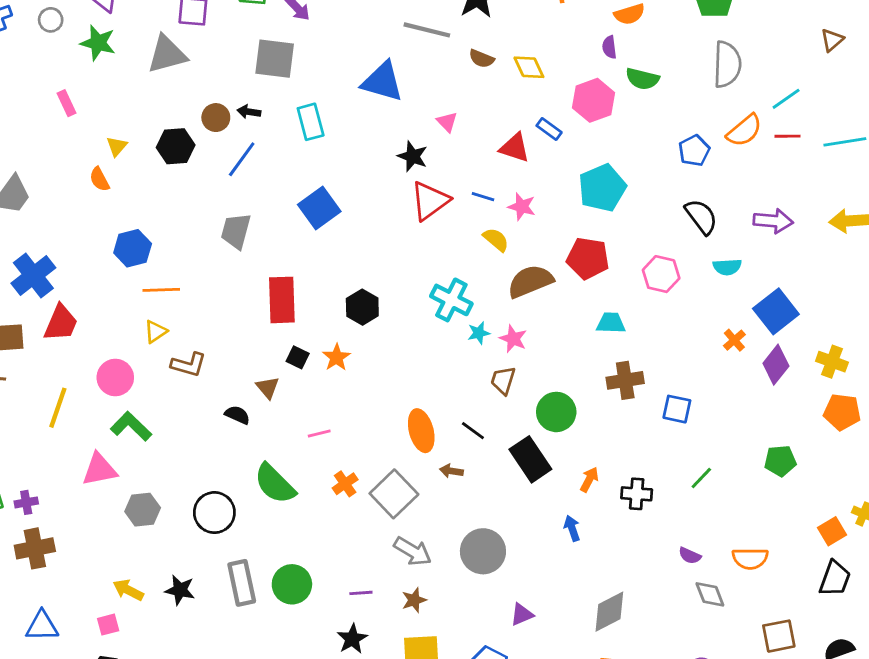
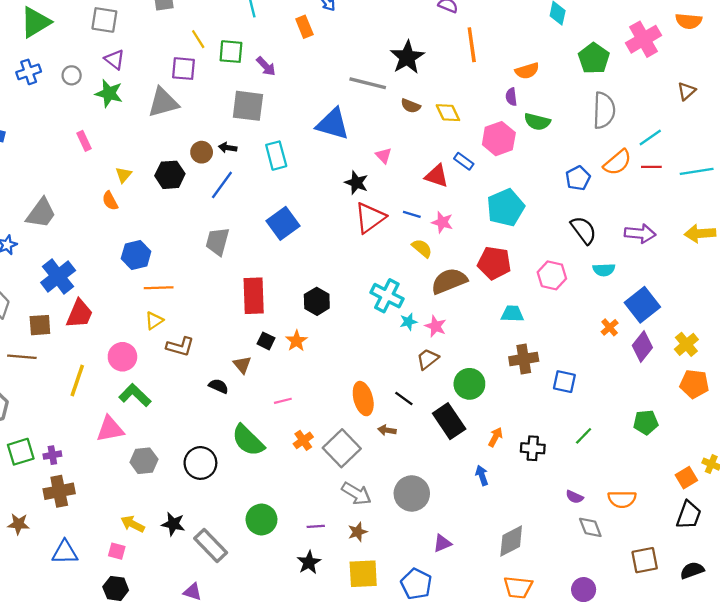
yellow cross: (832, 362) -> (686, 344), turned 30
brown trapezoid: (503, 380) -> (428, 359), turned 35
gray rectangle: (242, 583) -> (211, 545), moved, turned -32
pink square: (108, 625) -> (117, 551), turned 30

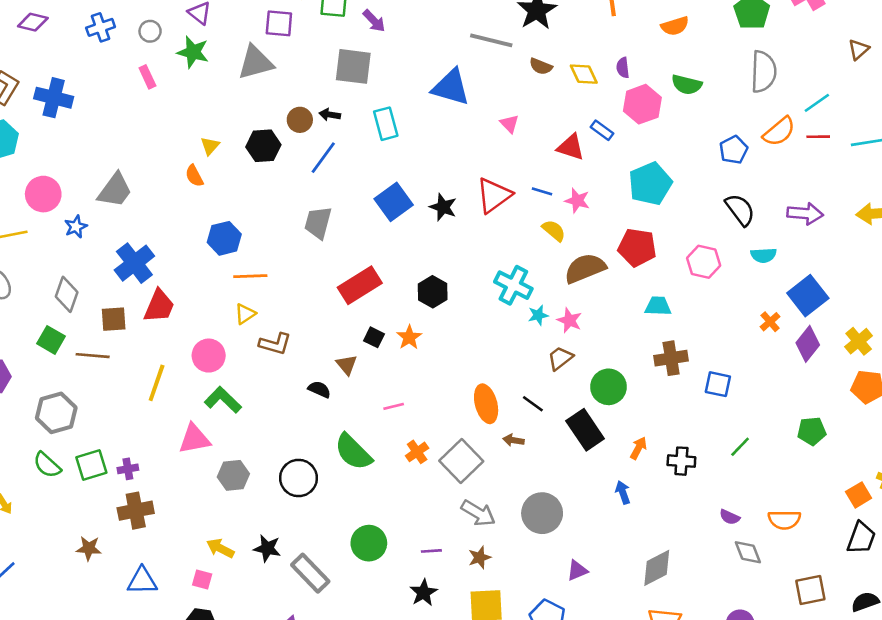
purple semicircle: (511, 97) -> (623, 68), moved
pink rectangle: (84, 141) -> (147, 77), moved
black star: (356, 183) -> (443, 207), moved
red rectangle: (254, 296) -> (360, 285), turned 60

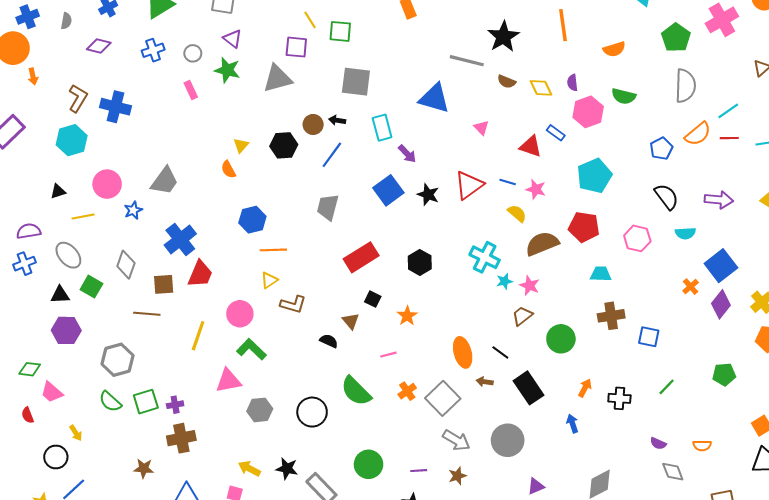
purple arrow: (374, 21) -> (407, 154), moved
orange star: (409, 337) -> (407, 316), moved
green square: (51, 340) -> (91, 287), moved
black rectangle: (585, 430) -> (529, 388), moved
orange semicircle: (784, 520) -> (702, 445), size x0.7

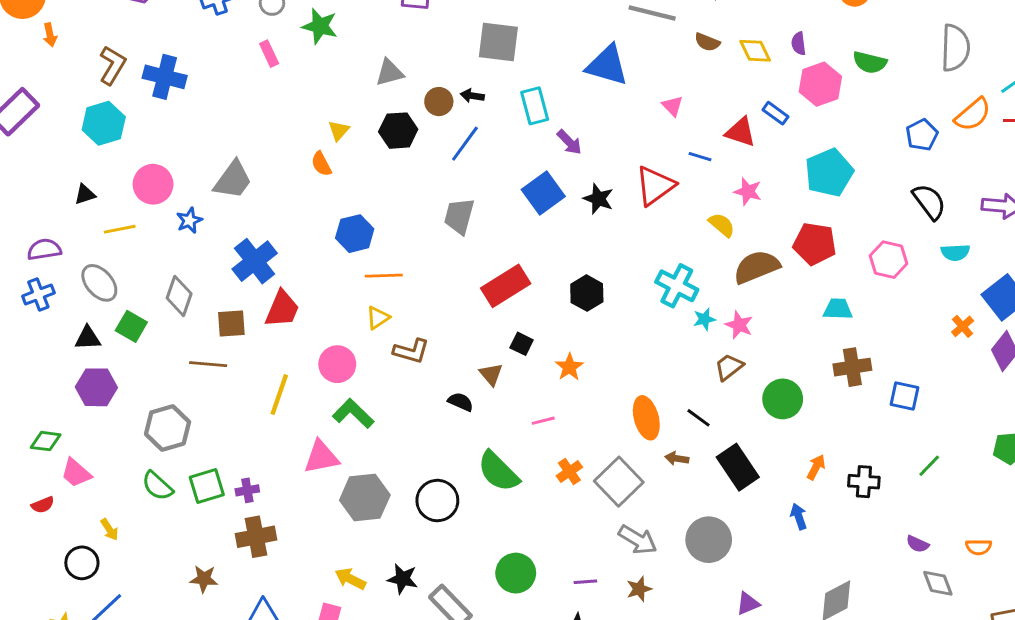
gray triangle: (278, 78) -> (390, 73), moved, size x0.7
blue line: (508, 182) -> (700, 157), moved
gray hexagon: (260, 410) -> (365, 498), size x1.4
red semicircle: (28, 415) -> (43, 505), turned -91

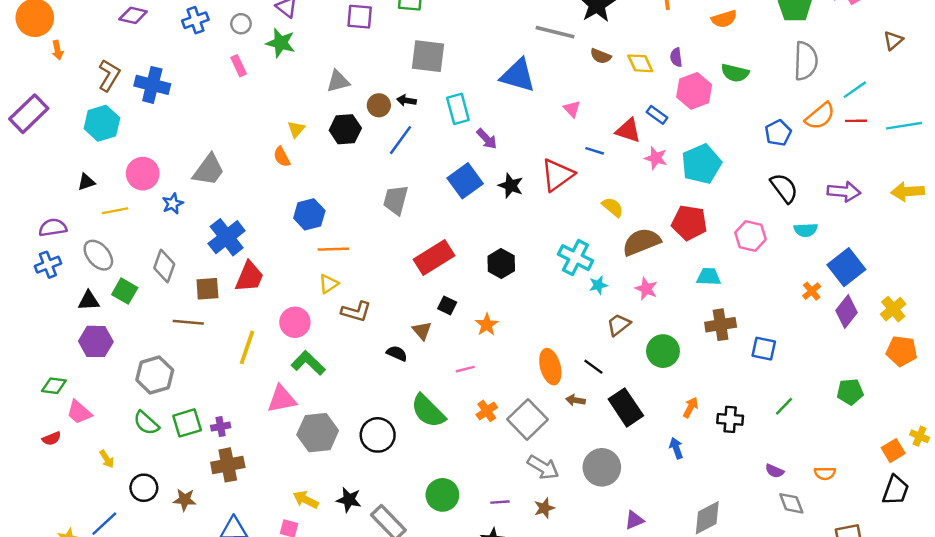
pink star: (748, 191) -> (656, 158), moved
pink star: (739, 325) -> (646, 289), moved
black circle: (82, 563) -> (144, 488), moved

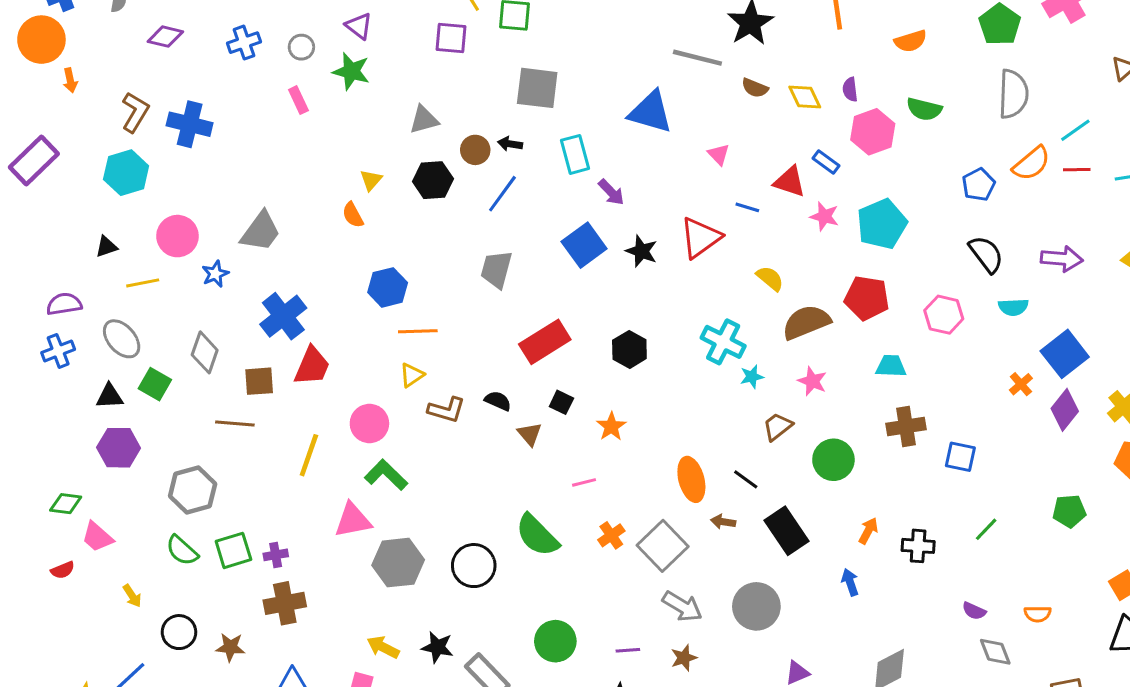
black semicircle: (397, 353) -> (498, 401), moved

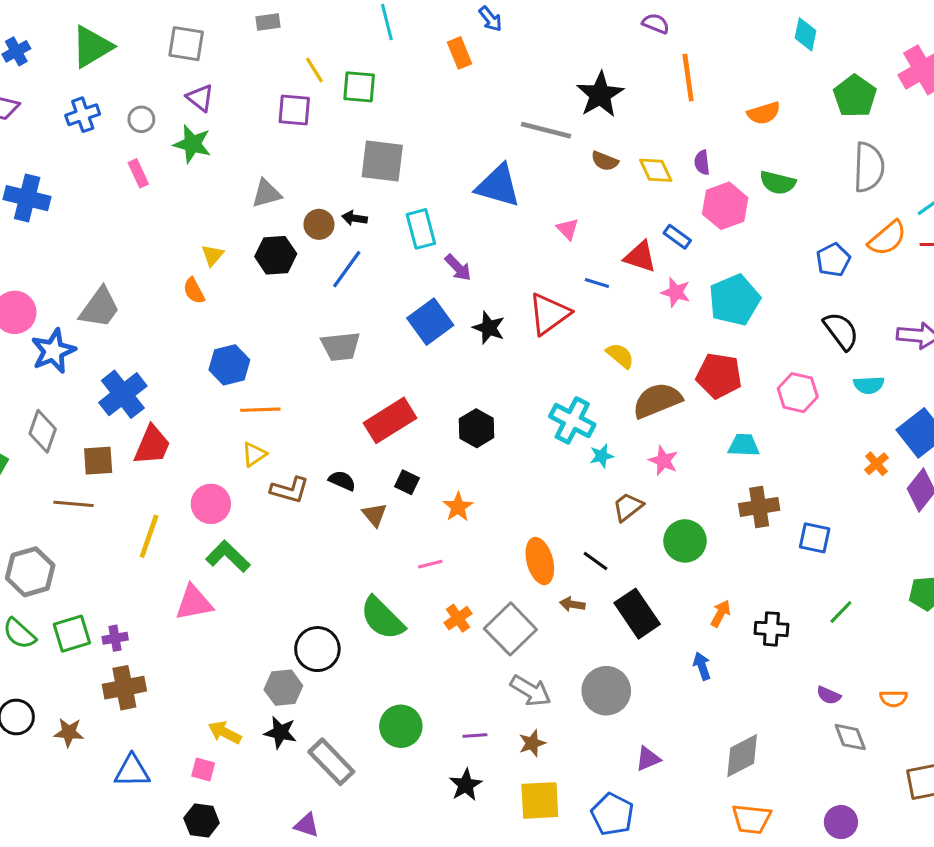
gray trapezoid: (496, 269) -> (341, 346), turned -111
blue star: (215, 274) -> (53, 351), size x1.6
gray hexagon: (398, 563) -> (283, 688), moved, size x0.7

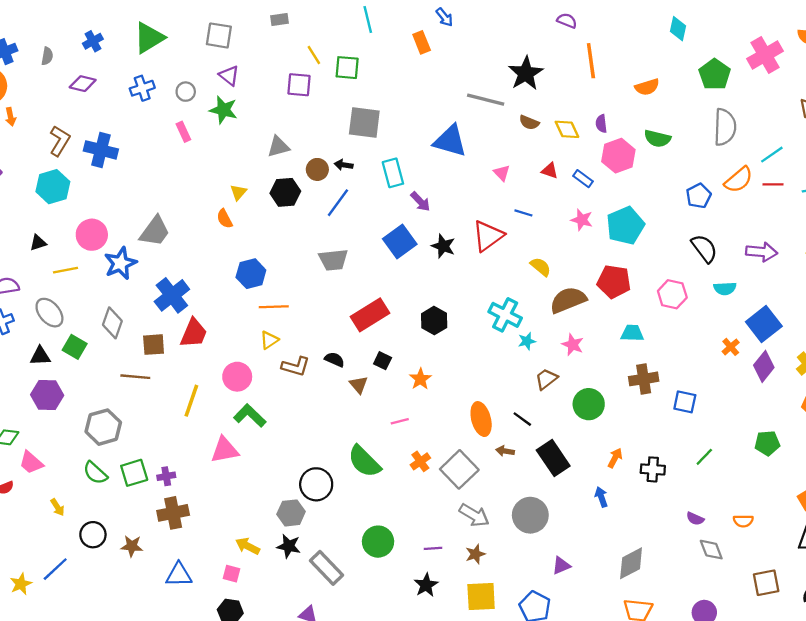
red triangle: (640, 257) -> (550, 171), moved, size x0.7

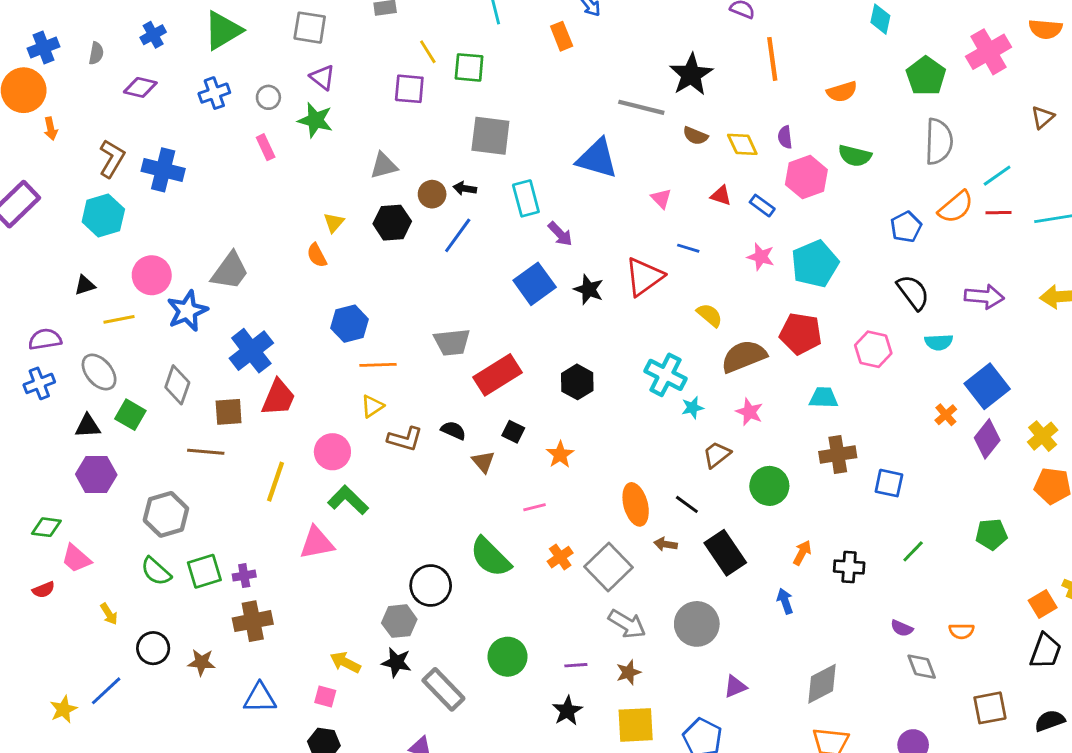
gray trapezoid: (333, 260) -> (452, 342), moved

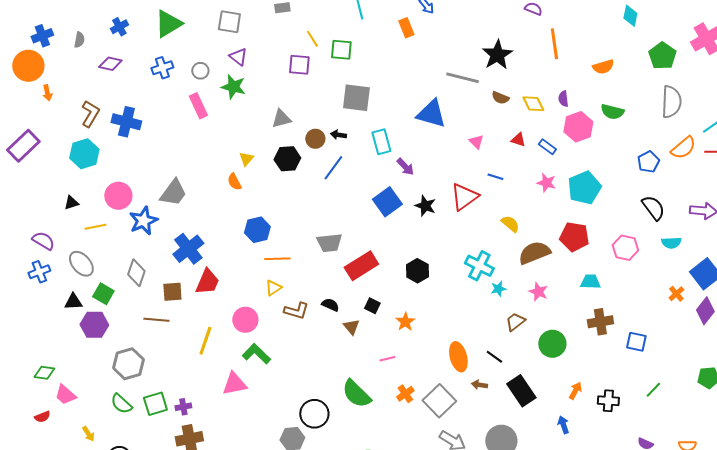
pink rectangle: (266, 147) -> (198, 106), size x1.4
purple semicircle: (45, 339) -> (43, 241), turned 40
purple hexagon: (96, 475) -> (94, 325), moved

